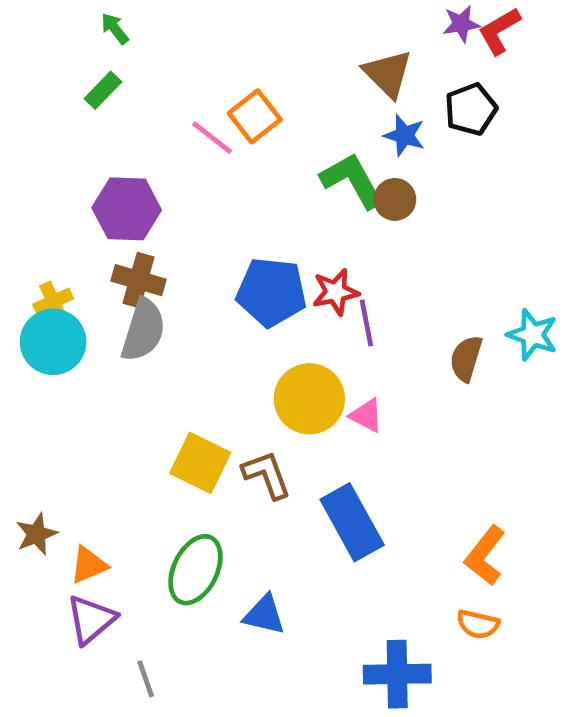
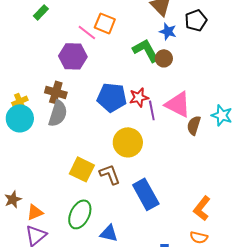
orange square: (255, 116) -> (105, 23), turned -30
purple hexagon: (127, 209) -> (73, 56), moved
pink triangle: (366, 415) -> (178, 104), moved, size x1.8

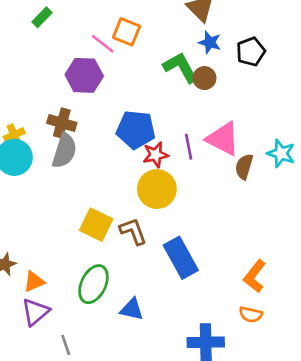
black pentagon: (196, 20) -> (251, 52), moved
red star: (139, 97) -> (156, 155), moved

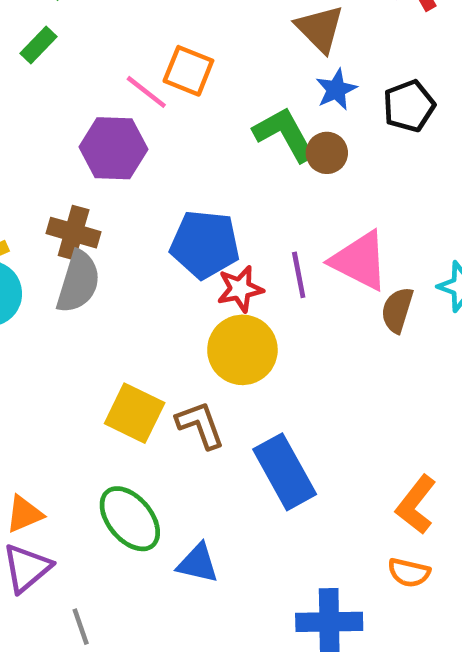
blue star: (210, 42) -> (336, 90), turned 30
green ellipse: (93, 284) -> (130, 519), turned -66

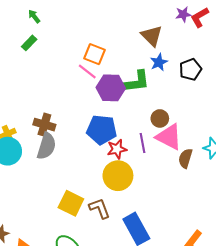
pink line: (146, 92) -> (87, 72), moved
green L-shape: (285, 134) -> (136, 82), turned 112
purple hexagon: (113, 148) -> (111, 88), moved
brown circle: (327, 153) -> (160, 118), moved

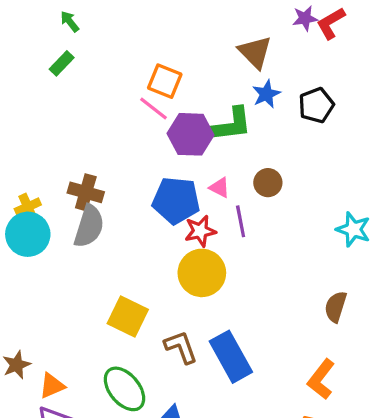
pink triangle: (169, 137) -> (220, 188), moved, size x0.5
brown semicircle: (185, 158) -> (336, 307), moved
brown L-shape: (100, 208) -> (181, 347), moved

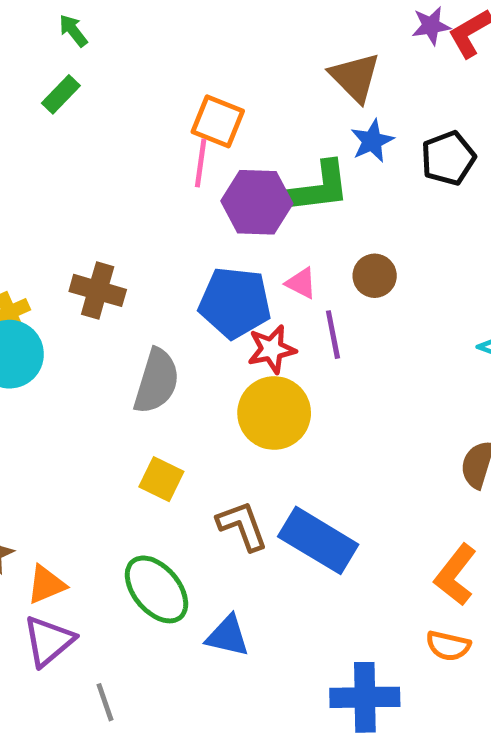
pink line: (153, 109) -> (201, 163), turned 60
gray semicircle: (89, 226) -> (156, 381), moved
yellow square: (128, 316) -> (161, 479), size x0.7
blue rectangle: (231, 357) -> (318, 540), turned -30

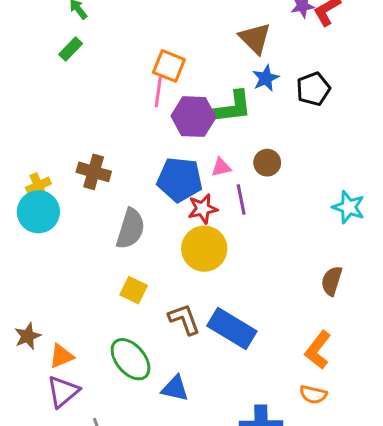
pink triangle: (301, 283) -> (221, 167), turned -40

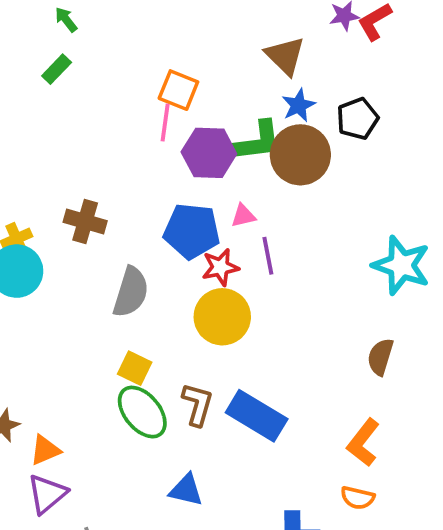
brown circle: (267, 163) -> (300, 155), moved, size x1.8
cyan star: (349, 207) -> (401, 265), size x1.4
brown L-shape: (184, 319) -> (197, 404), turned 36
green ellipse: (131, 359) -> (142, 412), moved

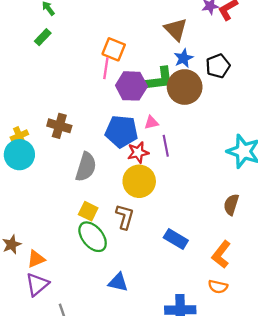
brown L-shape: (197, 404) -> (125, 217), moved
blue rectangle: (257, 416) -> (176, 239), moved, size x0.7

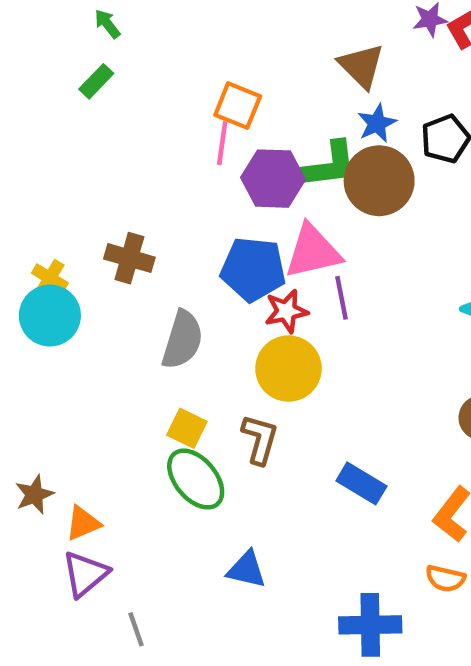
pink triangle: (151, 123) -> (313, 251), size x2.0
yellow cross: (19, 136) -> (50, 278), turned -35

